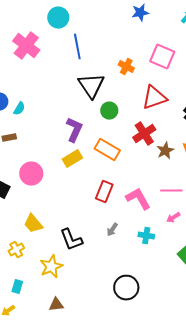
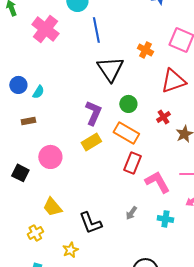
green circle: (109, 111) -> (128, 104), moved
red cross: (144, 134) -> (163, 117), size x0.6
red rectangle: (104, 192) -> (132, 163), moved
yellow star: (51, 267) -> (70, 250), size x0.7

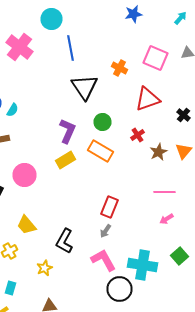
red rectangle: (132, 163) -> (110, 207), moved
pink L-shape: (157, 182) -> (104, 260), moved
cyan cross: (165, 219) -> (142, 265), moved, size x1.8
black L-shape: (90, 223) -> (64, 241), turned 50

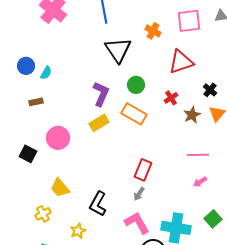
pink square: (156, 58) -> (189, 21), turned -30
black cross: (184, 115) -> (210, 90), moved

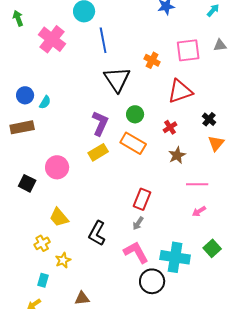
brown rectangle: (36, 102) -> (22, 127), moved, size x1.6
brown star: (192, 115) -> (177, 155), moved
yellow star: (78, 231) -> (63, 260), moved

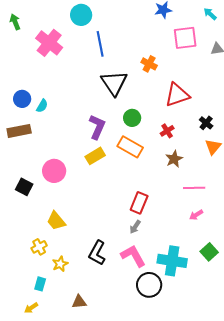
cyan arrow: (213, 10) -> (210, 14), turned -88
pink square: (188, 50) -> (185, 38), moved
black L-shape: (97, 233) -> (97, 253), moved

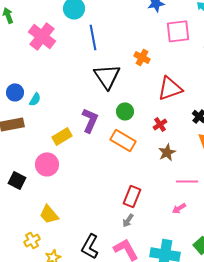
yellow rectangle: (95, 156) -> (62, 136), moved
pink arrow: (196, 215) -> (179, 208), moved

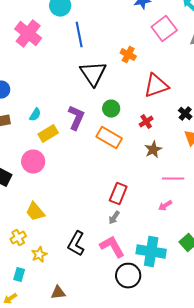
pink square: (178, 31) -> (164, 29), turned -30
cyan semicircle: (35, 99) -> (35, 115), moved

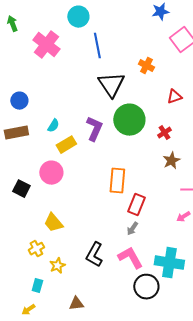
red triangle: (156, 86) -> (174, 97), size x0.6
green circle: (111, 109) -> (129, 120), size x1.8
orange rectangle: (109, 138) -> (117, 181), moved, turned 65

